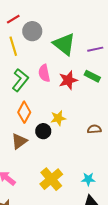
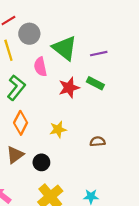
pink semicircle: (44, 73) -> (40, 67), moved
black circle: (43, 131) -> (41, 162), moved

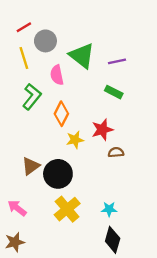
red star: (69, 88) -> (102, 130), moved
orange diamond: (21, 123) -> (61, 114), moved
black circle: (41, 162) -> (58, 174), size x1.6

